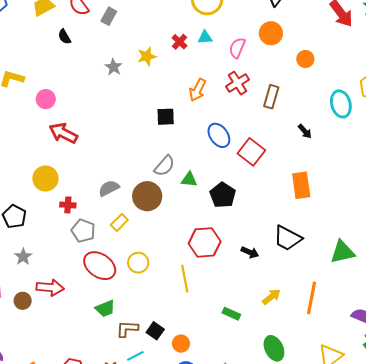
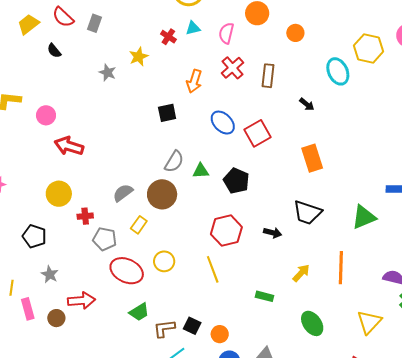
red square: (251, 152) -> (257, 133), turned 32

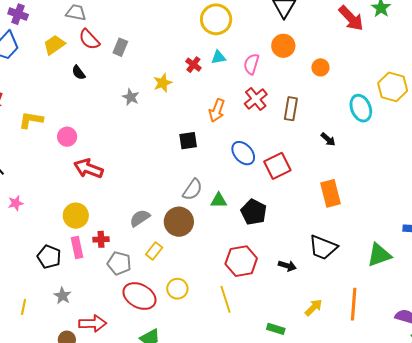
pink rectangle: (28, 309) -> (77, 248), moved

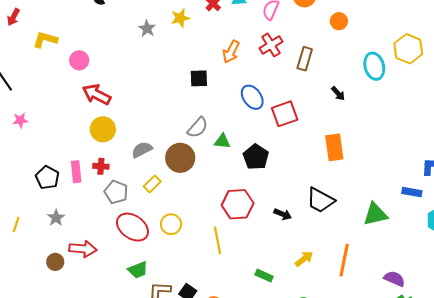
yellow circle: (76, 216) -> (103, 129), moved

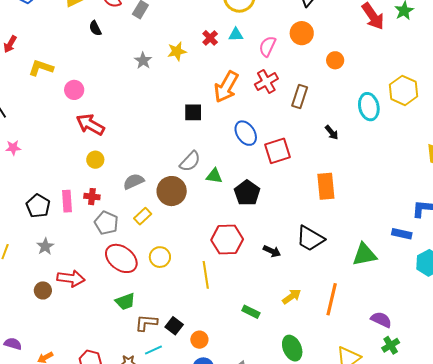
orange arrow: (231, 52) -> (226, 87), size x1.4
yellow circle: (103, 129) -> (95, 160), size x0.7

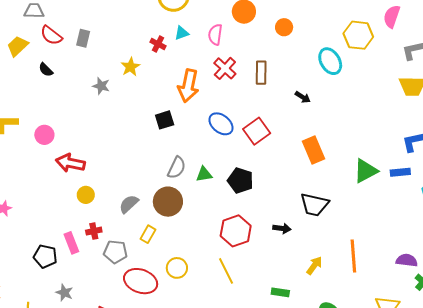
green triangle: (364, 255) -> (366, 171), moved

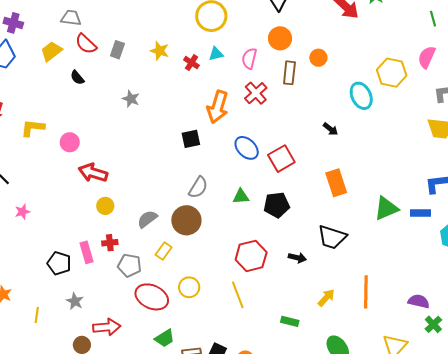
yellow star: (130, 67) -> (160, 51), moved, turned -30
brown rectangle: (261, 73) -> (289, 73), moved
green triangle: (204, 174) -> (241, 196), moved
black pentagon: (240, 180) -> (277, 205), moved, turned -30

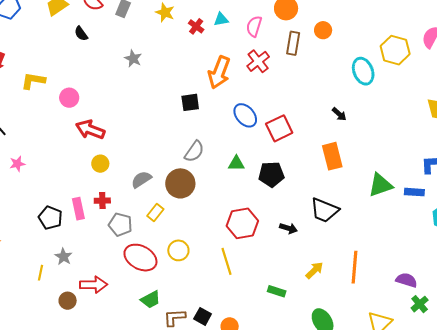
black arrow: (330, 129) -> (339, 114), moved
yellow line: (37, 315) -> (40, 273), moved

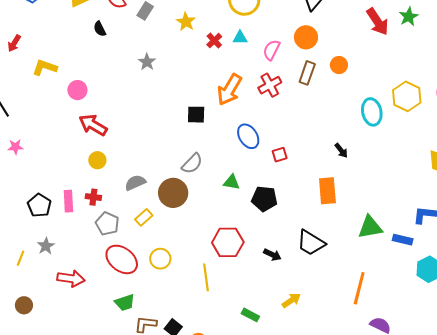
red square: (279, 128) -> (280, 155), size x0.6
orange line: (354, 267) -> (359, 288), moved
brown circle: (68, 301) -> (24, 305), moved

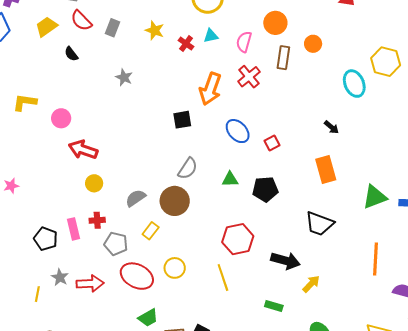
black arrow: (272, 255) -> (285, 261), moved, size x1.6
red arrow: (71, 278) -> (90, 283), moved

